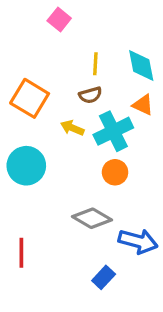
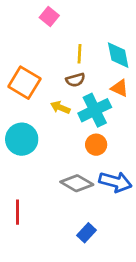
blue arrow: (138, 241) -> (115, 182), moved

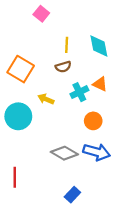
orange triangle: (120, 88) -> (100, 84), moved
yellow arrow: (60, 107) -> (46, 99), moved
cyan cross: (95, 110) -> (79, 92), size x0.7
orange circle: (96, 145) -> (93, 121), moved

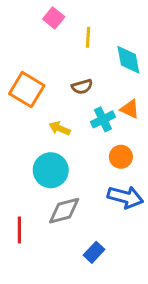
yellow line: (67, 45) -> (88, 37), moved
cyan circle: (18, 116) -> (51, 170), moved
gray diamond: (64, 153) -> (64, 211), moved, turned -45

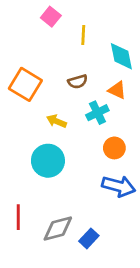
orange triangle: (130, 109) -> (117, 90), moved
gray diamond: (64, 211) -> (58, 229), moved

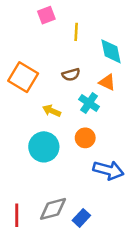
pink square: (51, 17) -> (46, 15), turned 30
cyan cross: (97, 113) -> (89, 103), turned -30
orange circle: (114, 148) -> (85, 138), moved
red line: (18, 217) -> (17, 215), moved

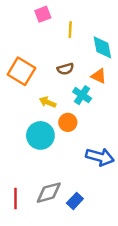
orange circle: (85, 138) -> (68, 122), moved

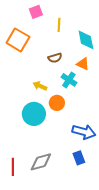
orange square: (21, 71) -> (18, 40), moved
blue rectangle: (75, 201) -> (79, 158), moved, turned -64

